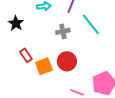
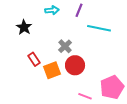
cyan line: (91, 24) -> (99, 28), turned -40
gray cross: (63, 31) -> (65, 46), moved, turned -32

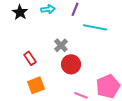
black star: (24, 27) -> (20, 12), moved
orange square: (52, 70) -> (36, 85), moved

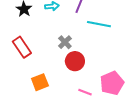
red rectangle: (30, 58) -> (22, 47), moved, size x1.5

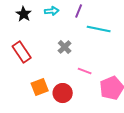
red circle: (75, 61) -> (63, 93), moved
pink line: (85, 92) -> (85, 71), moved

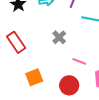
red circle: (63, 93) -> (69, 85), moved

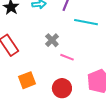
pink line: (79, 61) -> (67, 57), moved

